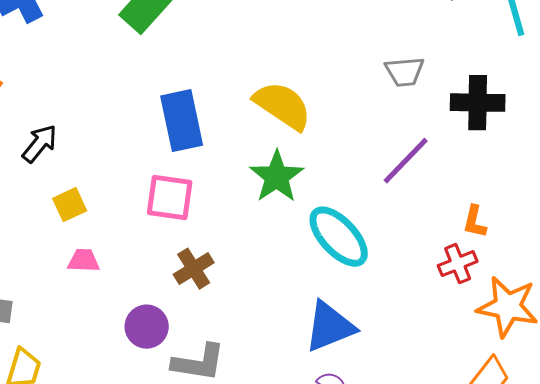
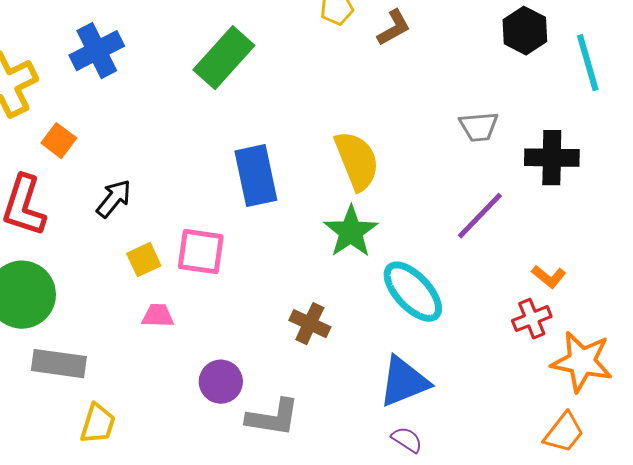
yellow semicircle: (283, 106) -> (357, 161), turned 34
pink square: (170, 198) -> (201, 252), moved
orange L-shape: (475, 222) -> (549, 277), turned -64
brown cross: (194, 269) -> (310, 324), moved, turned -33

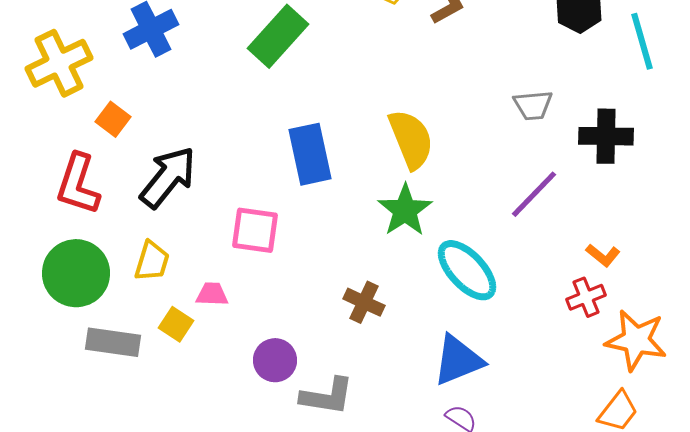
black arrow: (114, 199) -> (168, 177), size x1.6
yellow square: (144, 260) -> (176, 324), moved, turned -32
yellow trapezoid: (98, 424) -> (152, 261), moved

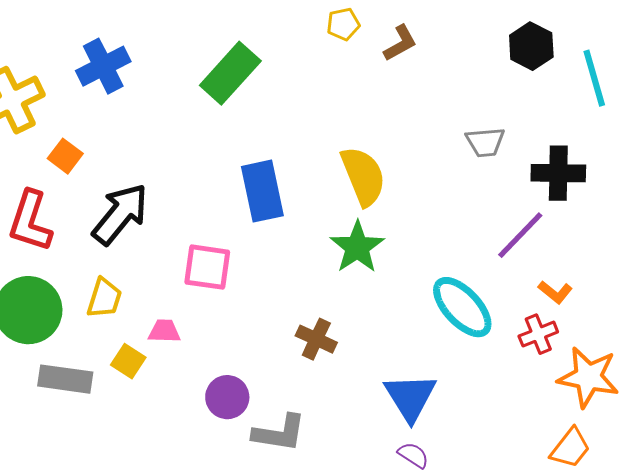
purple line: (534, 194) -> (520, 235), moved
cyan ellipse: (467, 270) -> (462, 307), moved
blue triangle: (458, 360) -> (410, 397), turned -40

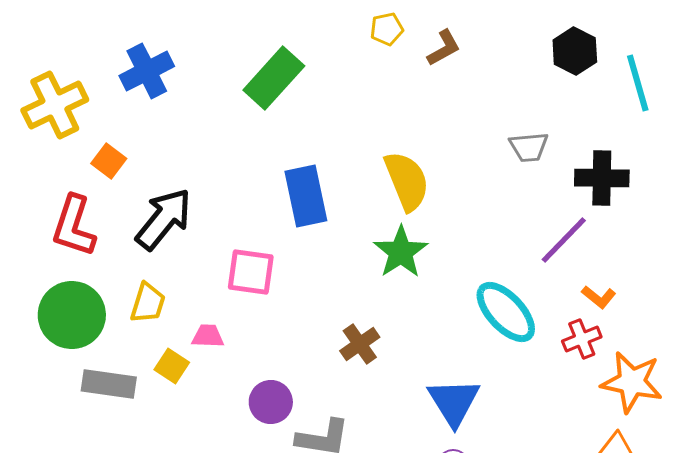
brown cross: (316, 339) -> (360, 344), turned 30

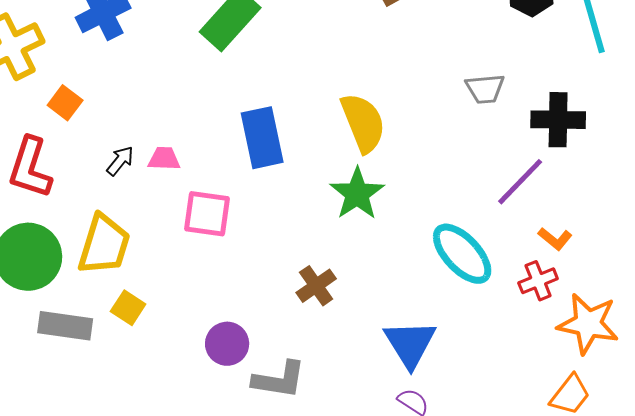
black arrow: (164, 219) -> (120, 161), size x0.5
yellow trapezoid: (148, 303) -> (104, 245), size x1.5
pink trapezoid: (208, 336) -> (164, 159), moved

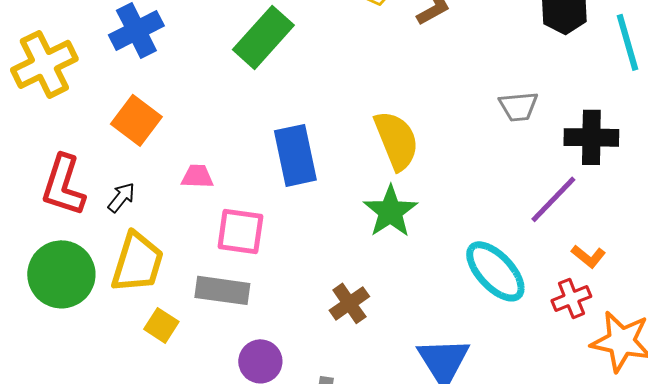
orange square: (65, 103) -> (136, 120), moved, size x1.4
black arrow: (120, 161) -> (121, 197), moved
gray rectangle: (65, 326) -> (222, 290), moved

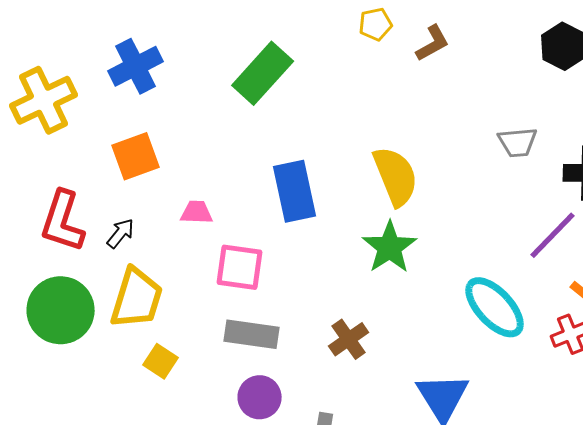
orange square: (136, 120) -> (136, 156), turned 33
gray rectangle: (222, 290) -> (252, 334), moved

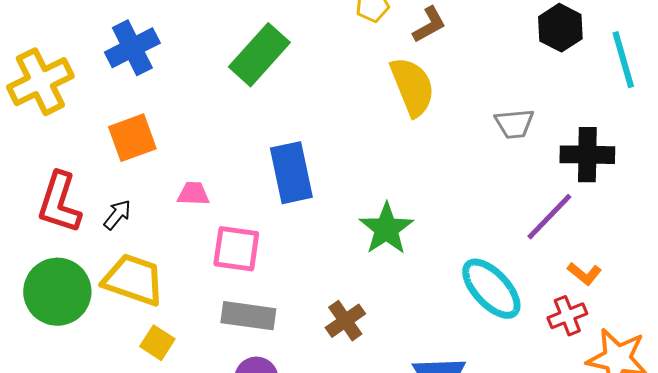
yellow semicircle: (396, 176) -> (412, 87), moved
yellow trapezoid: (137, 298) -> (133, 280), turned -88

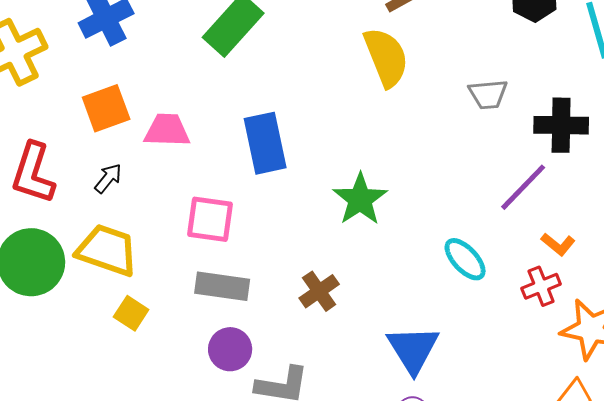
pink trapezoid: (193, 194) -> (167, 130), moved, size x1.4
black arrow: (117, 215) -> (108, 178), moved
cyan ellipse: (491, 289) -> (465, 259), size x0.7

